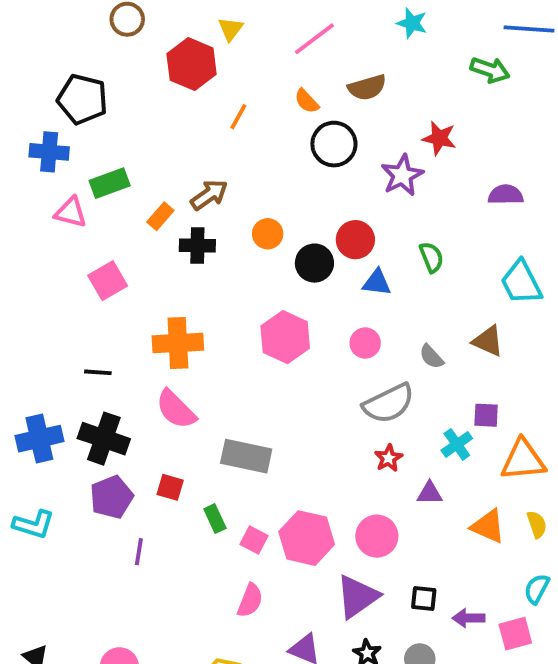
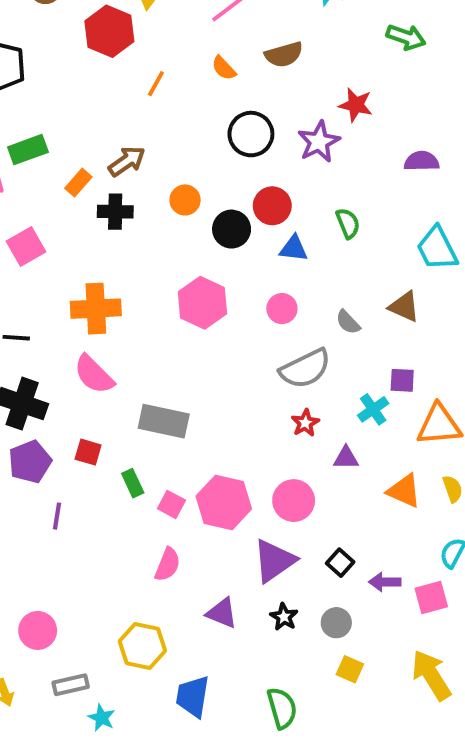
black circle: (334, 144) -> (251, 134), moved
black square: (424, 599) -> (340, 563), turned 36

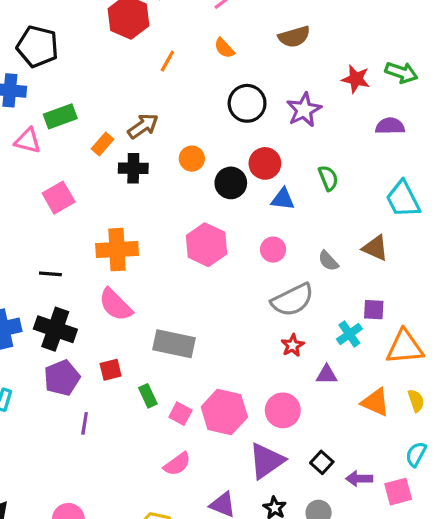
green arrow: (406, 37) -> (401, 72), moved
brown semicircle: (284, 55) -> (294, 37), moved
red star: (356, 105) -> (356, 79), moved
red square: (88, 452) -> (111, 370), turned -30
pink semicircle: (168, 565) -> (177, 464), turned 32

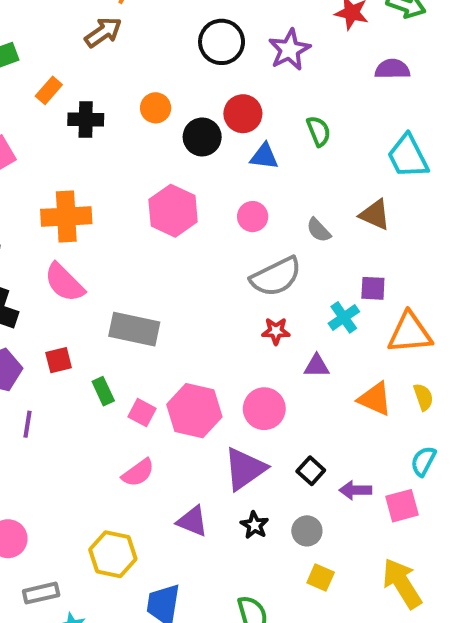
brown arrow: (143, 126) -> (103, 32), moved
red star: (293, 345) -> (276, 331), turned 30

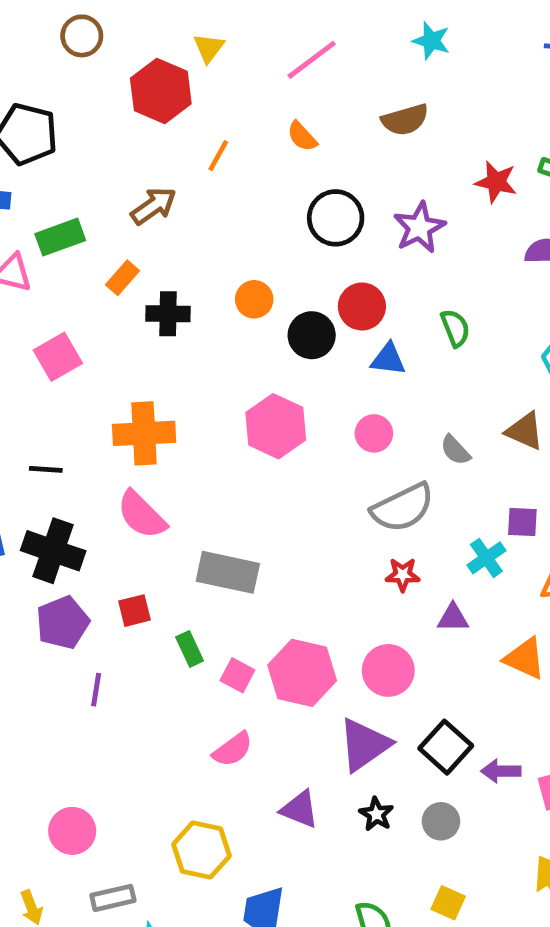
brown arrow: (103, 32) -> (154, 206), moved
black square: (311, 471) -> (446, 747), size x1.5
yellow square: (321, 577) -> (448, 903), moved

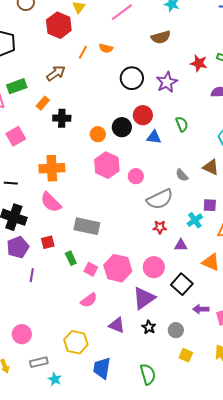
orange semicircle: (302, 136) -> (106, 48), moved, turned -32
orange circle: (254, 299) -> (98, 134), moved
pink circle: (374, 433) -> (136, 176), moved
black square: (446, 747) -> (182, 284), moved
yellow square: (448, 903) -> (186, 355), moved

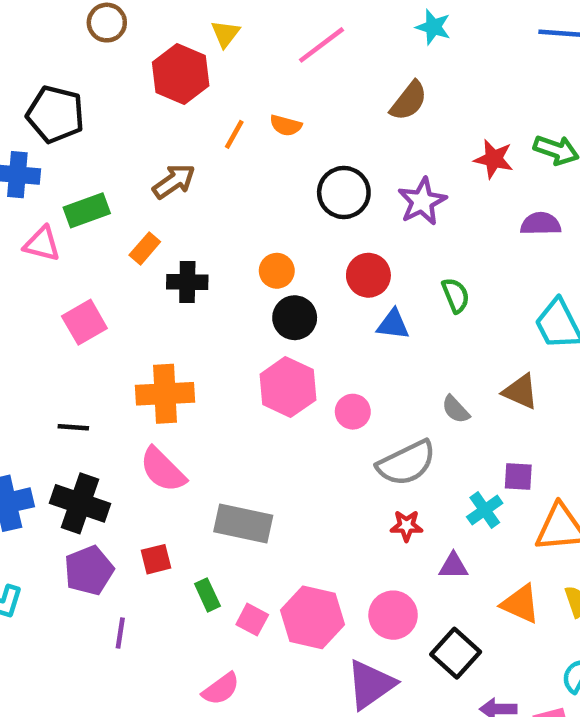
brown semicircle: (161, 37) -> (409, 101), turned -36
black circle: (122, 127) -> (295, 318), moved
orange circle: (98, 134) -> (277, 271), moved
pink semicircle: (89, 300) -> (221, 689), moved

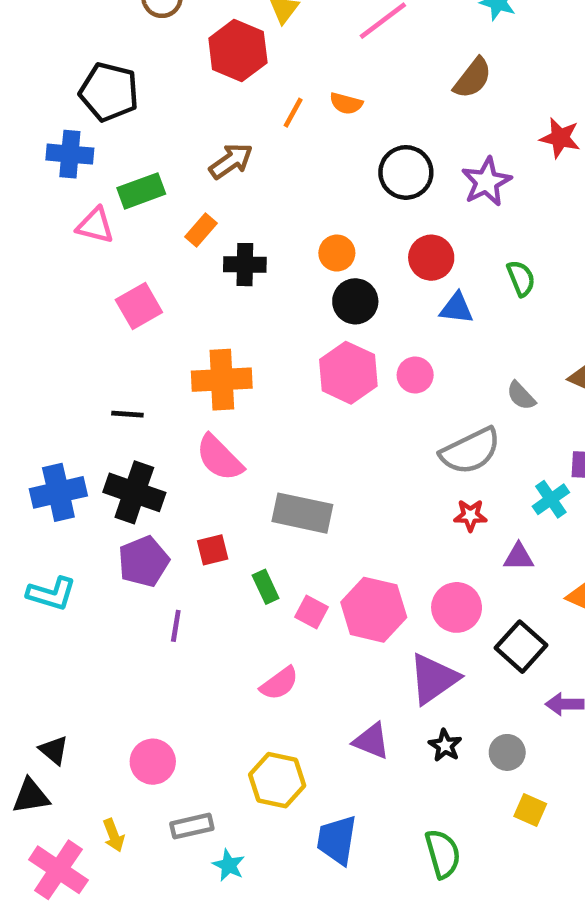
pink circle: (353, 412) -> (415, 375), moved

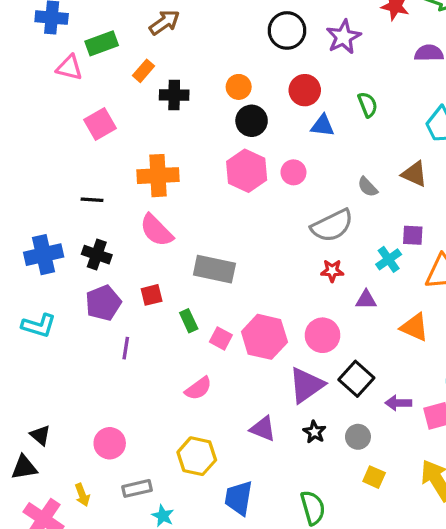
black cross: (134, 492) -> (97, 255), size x0.7
black square: (521, 647) -> (356, 379), moved

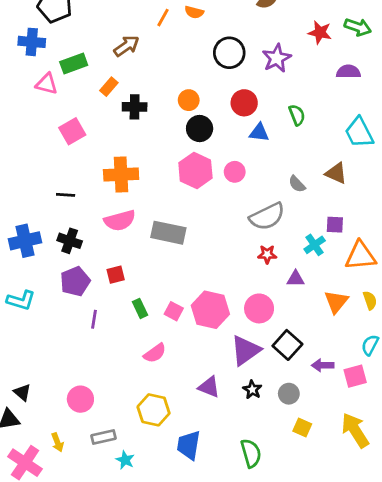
pink semicircle: (156, 230) -> (120, 221), turned -60
gray rectangle: (214, 269) -> (168, 233), moved
green rectangle: (189, 321) -> (140, 308), moved
orange triangle: (414, 327) -> (336, 302), turned 45

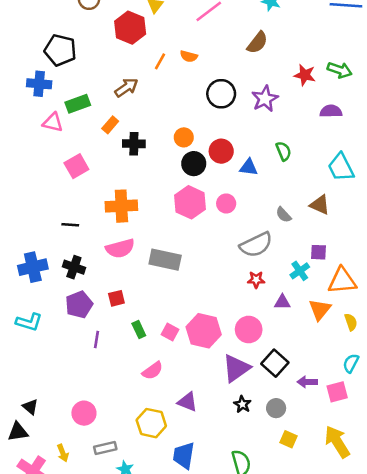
red circle: (244, 103) -> (221, 151), moved
orange triangle: (336, 302) -> (320, 310), moved
purple triangle: (209, 387) -> (188, 402), moved

